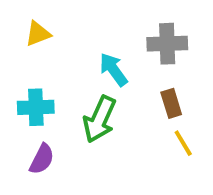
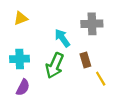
brown rectangle: (171, 103) -> (85, 60), moved

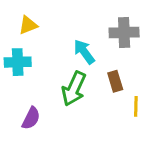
cyan cross: (20, 59) -> (18, 62), moved
yellow line: (101, 79) -> (136, 106), turned 32

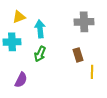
cyan arrow: (84, 52) -> (40, 29), moved, turned 30
green arrow: (74, 89) -> (40, 54), moved, size x0.7

